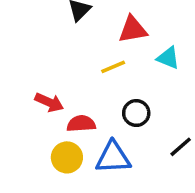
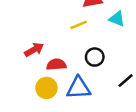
red arrow: (49, 102) -> (34, 50), turned -54

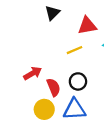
black circle: (95, 57) -> (78, 81), moved
red semicircle: (56, 64) -> (54, 87), turned 72

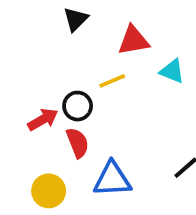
black circle: (78, 81) -> (78, 106), moved
yellow circle: (44, 109) -> (49, 191), moved

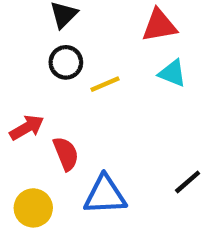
red triangle: (133, 40) -> (159, 25), moved
black circle: (78, 106) -> (66, 62), moved

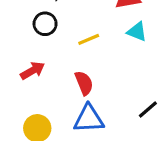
black circle: (66, 62) -> (45, 24), moved
red semicircle: (66, 154) -> (84, 83), moved

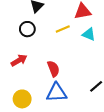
yellow line: (89, 39) -> (63, 29), moved

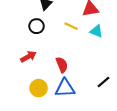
yellow line: (63, 29) -> (71, 26), turned 48
yellow circle: (22, 99) -> (39, 88), moved

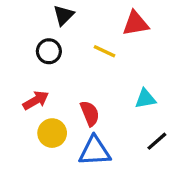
cyan triangle: (96, 31) -> (145, 99), moved, turned -32
yellow circle: (39, 88) -> (52, 133), moved

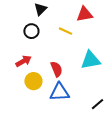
cyan triangle: (145, 99) -> (90, 60), size x1.5
black line: (157, 141) -> (97, 104), moved

